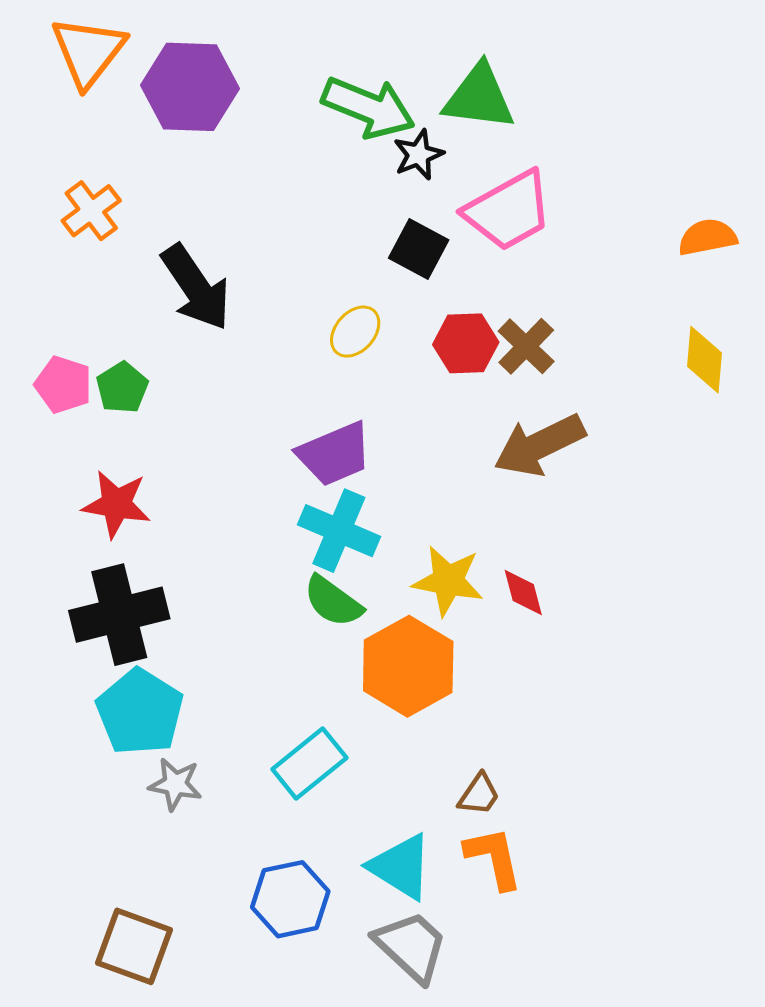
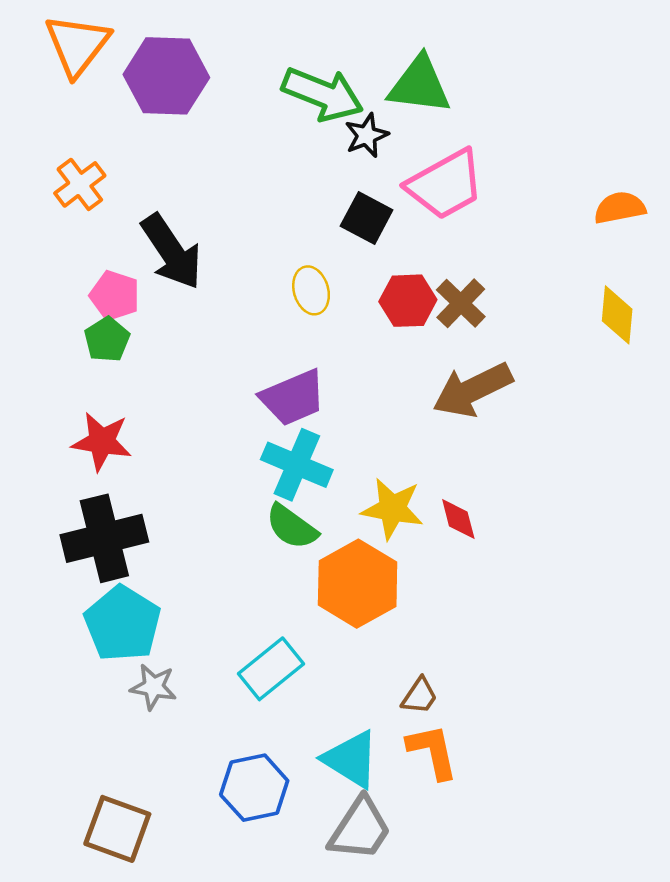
yellow ellipse: (355, 332) -> (311, 290), turned -57
pink pentagon: (63, 385) -> (115, 296), moved
gray trapezoid: (411, 946) -> (360, 829), turned 80

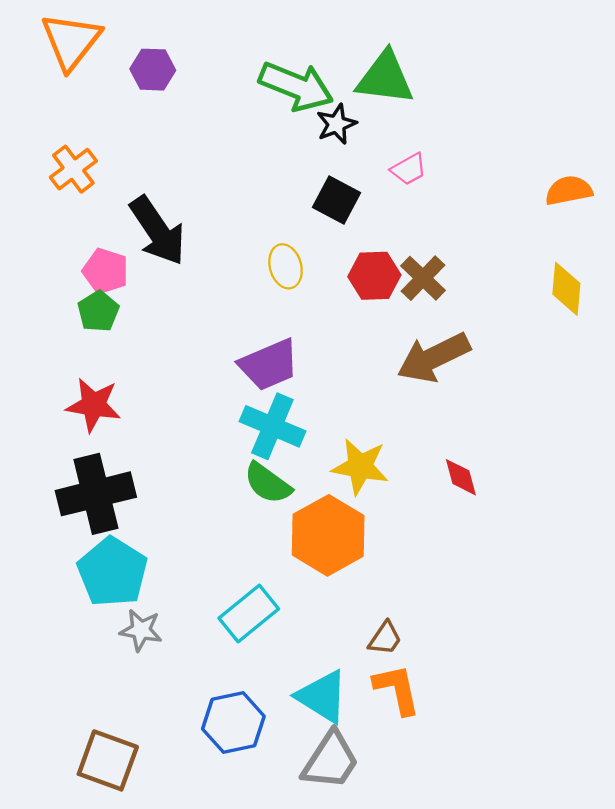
purple hexagon: (166, 76) -> (153, 70), size x0.6
pink trapezoid: (445, 184) -> (409, 169), size x0.5
red diamond: (458, 519) -> (461, 477), moved

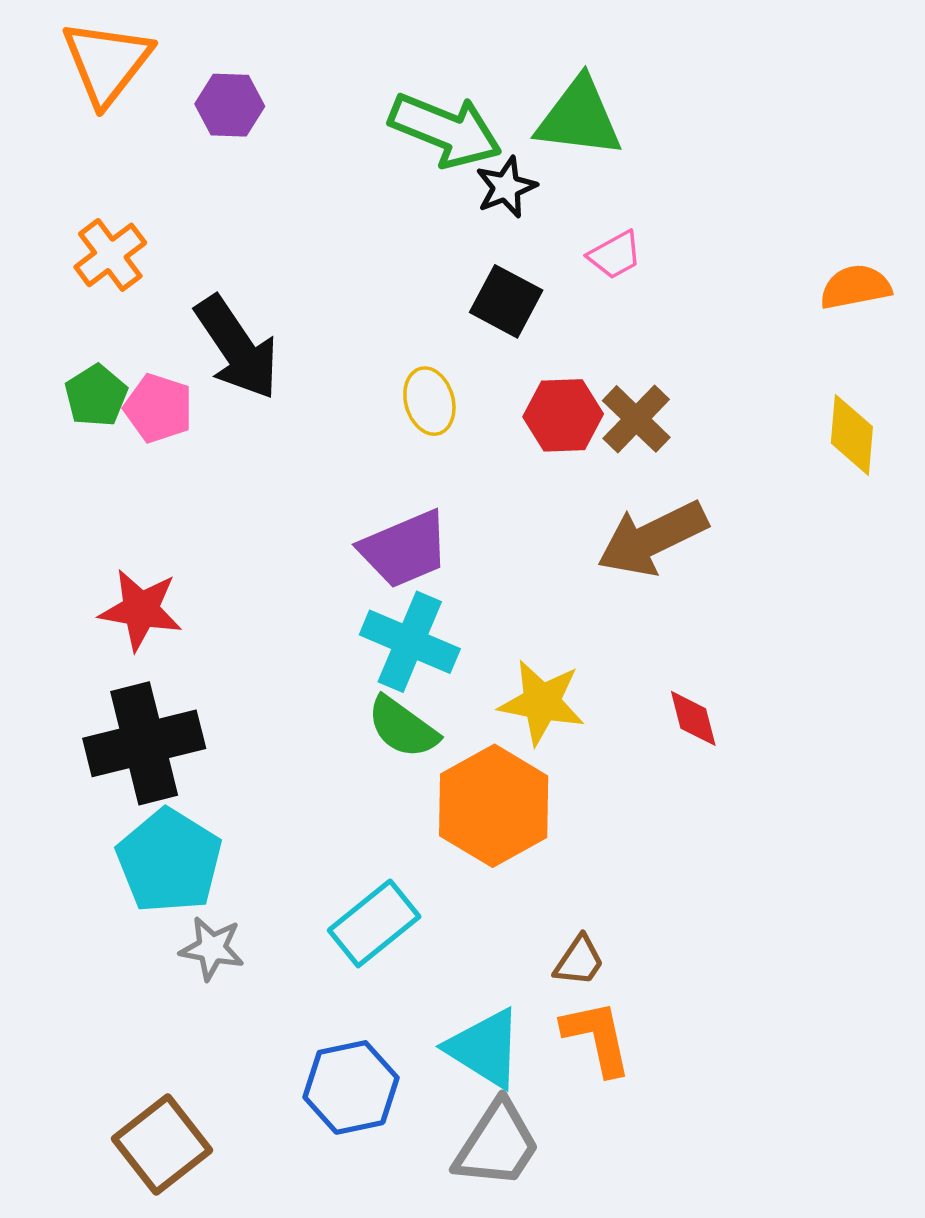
green pentagon: (98, 311) -> (96, 396), moved
brown square: (108, 760) -> (162, 1144), turned 32

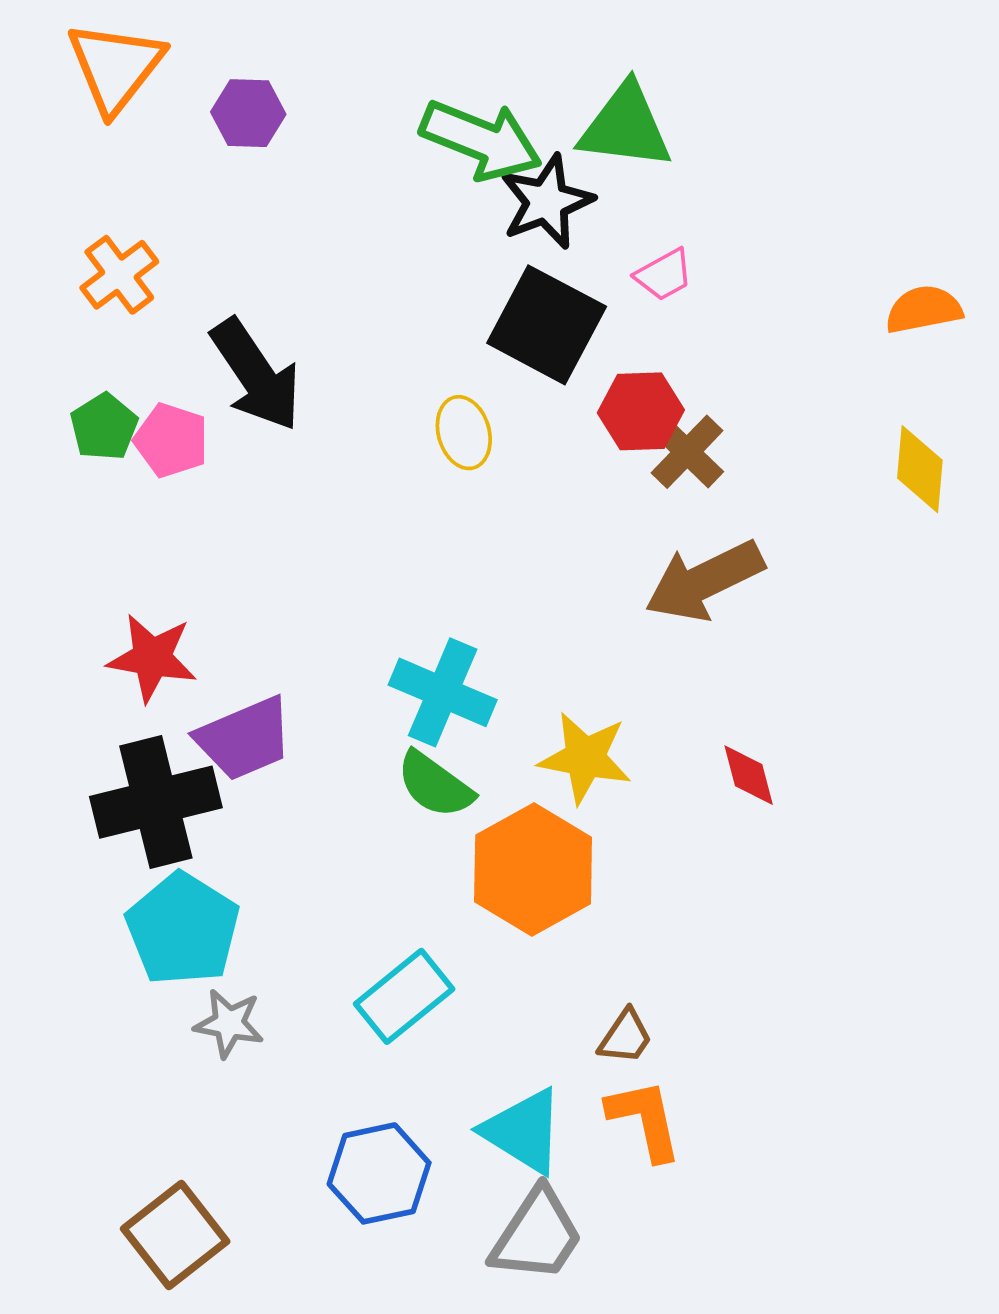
black star: (506, 187) -> (547, 202), size x1.4
black square: (506, 301) -> (547, 325), size x1.5
red hexagon: (563, 415) -> (641, 411), moved
purple trapezoid: (404, 549) -> (244, 739), moved

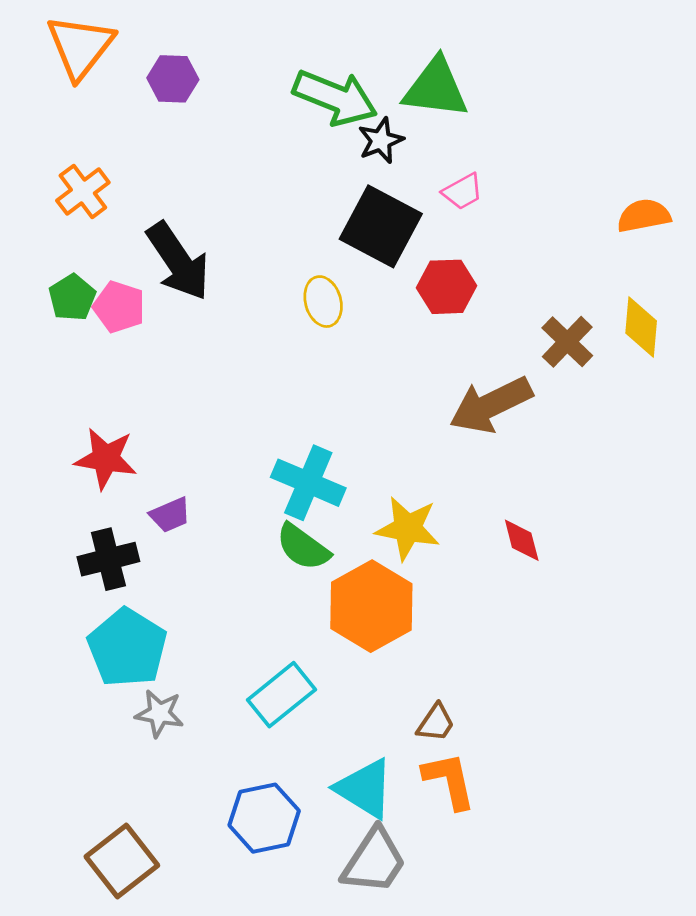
black star: (547, 202) -> (381, 141), size x0.7
brown cross: (687, 452) -> (567, 342), moved
purple trapezoid: (244, 739) -> (170, 515), size x0.6
black cross: (156, 802) -> (108, 559), size x0.7

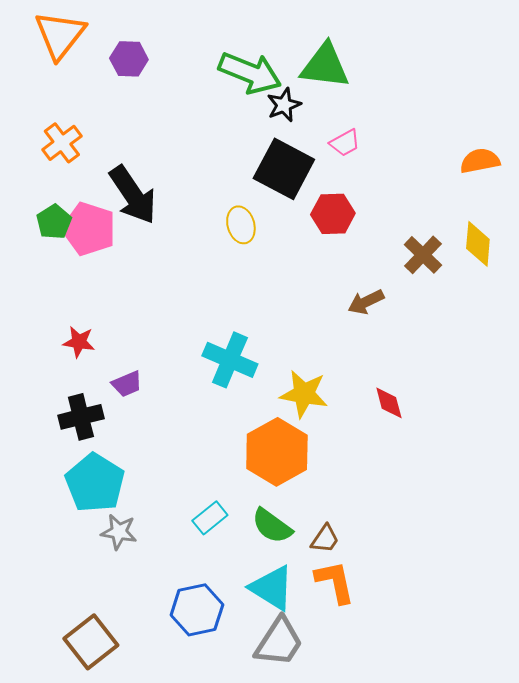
pink pentagon: (119, 307) -> (89, 229), size x1.4
brown arrow: (491, 405) -> (366, 302), size x0.6
red star: (106, 459) -> (79, 342), size x0.7
green semicircle: (303, 547) -> (272, 526), moved
cyan rectangle: (282, 695) -> (210, 518), size x0.7

